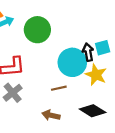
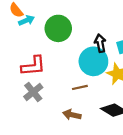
black arrow: (88, 52) -> (100, 43), moved

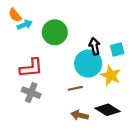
gray cross: (33, 92) -> (31, 93), turned -30
brown arrow: (72, 115) -> (80, 115), moved

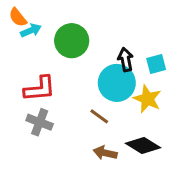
brown line: (75, 88) -> (99, 116), turned 48

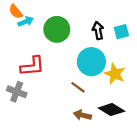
black arrow: (126, 60) -> (98, 30), moved
cyan square: (156, 64) -> (121, 32), moved
gray cross: (40, 122) -> (17, 92), moved

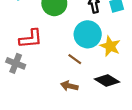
brown arrow: (82, 115) -> (69, 86), moved

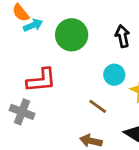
cyan circle: (88, 34) -> (114, 75), size x0.6

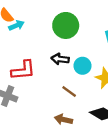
green circle: (72, 35) -> (66, 25), moved
black arrow: (123, 36) -> (60, 59), moved, turned -72

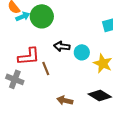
green circle: (66, 25) -> (42, 16), moved
brown line: (69, 91) -> (46, 68), moved, turned 32

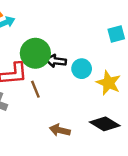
green circle: (42, 16) -> (35, 53), moved

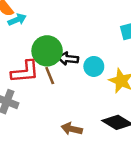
brown line: (35, 89) -> (50, 76), moved

